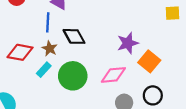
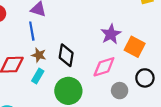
black diamond: (74, 36) -> (66, 55), moved, turned 50
green circle: (73, 76) -> (68, 91), moved

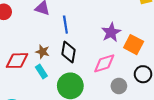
blue line: (32, 31) -> (65, 25), moved
cyan rectangle: (38, 76) -> (41, 71), turned -64

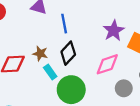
black diamond: (68, 52) -> (68, 53), turned 35
cyan rectangle: (41, 71) -> (50, 72), moved

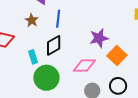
brown star: (40, 54) -> (32, 20), moved

